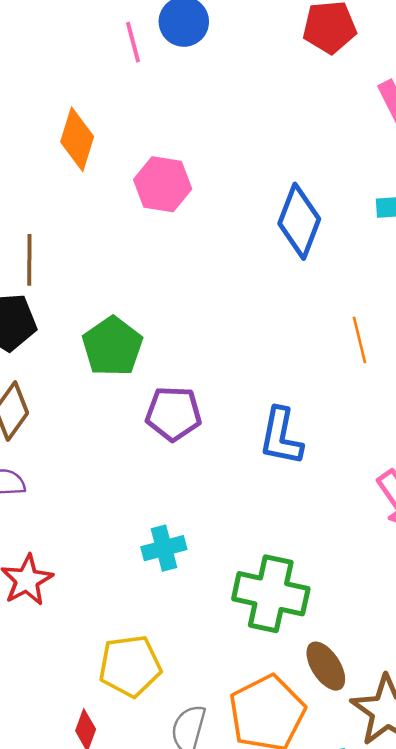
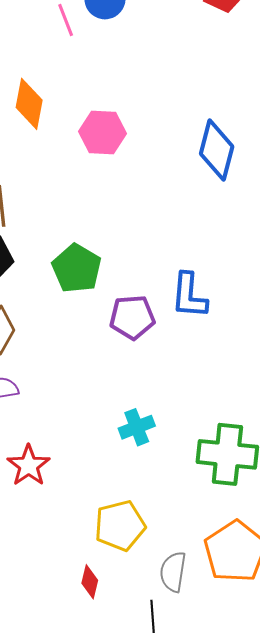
blue L-shape: (281, 437) -> (189, 296), moved

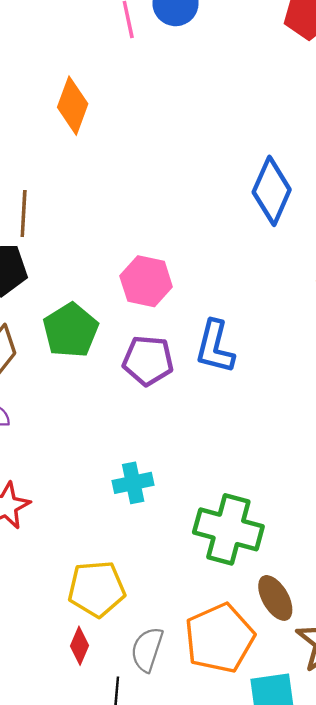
pink hexagon: (102, 132) -> (146, 281), moved
green pentagon: (77, 268) -> (71, 330), moved
red diamond: (90, 582) -> (79, 646), moved

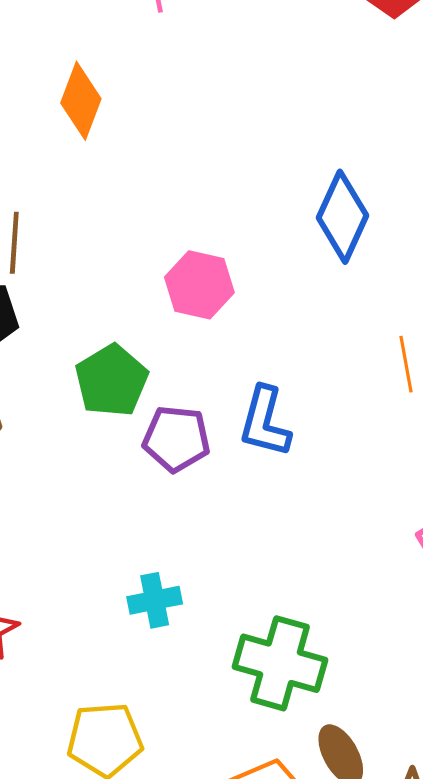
pink hexagon: (146, 281) -> (199, 285), moved
green pentagon: (71, 330) -> (112, 381), moved

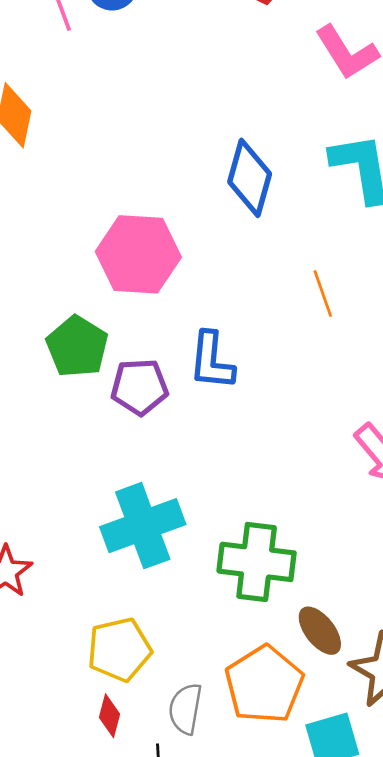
pink hexagon: (199, 285) -> (138, 254), size x1.4
cyan cross: (155, 600) -> (143, 526), size x1.8

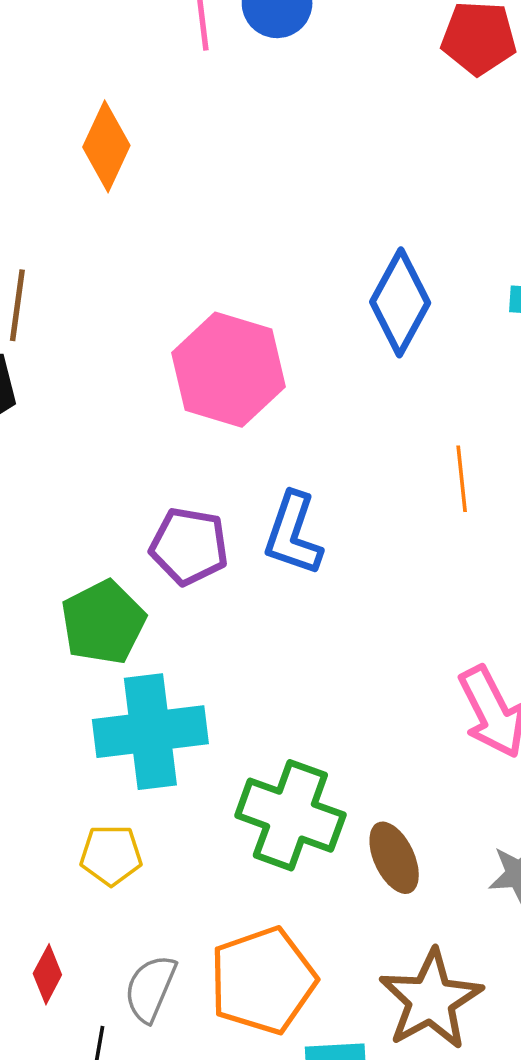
green pentagon: (77, 347) -> (103, 622), moved
brown ellipse: (320, 631) -> (394, 858), moved
yellow pentagon: (119, 649) -> (111, 855), moved, size x0.7

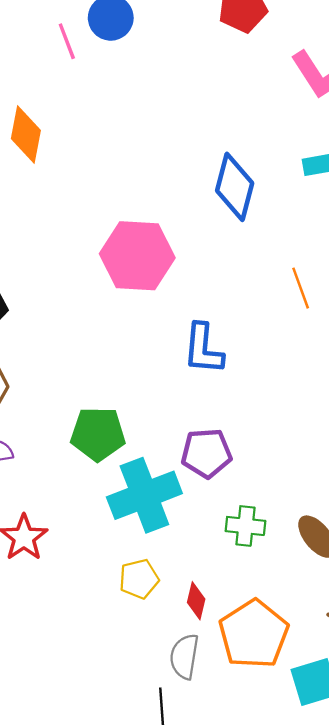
purple pentagon: (189, 546) -> (206, 453), moved
green pentagon: (103, 622) -> (98, 434), turned -30
green cross: (290, 815) -> (245, 526), size x0.6
red diamond: (47, 974) -> (196, 601), moved

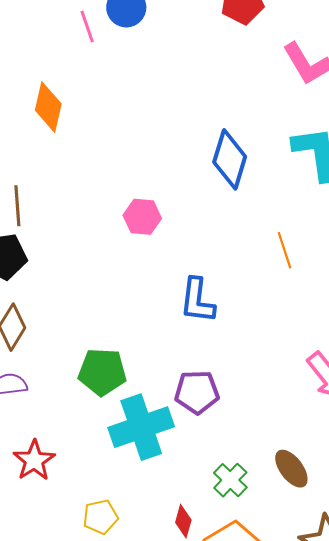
pink hexagon: (137, 256) -> (142, 217), size x0.6
green cross: (245, 526) -> (230, 480), moved, turned 36
yellow pentagon: (139, 579) -> (100, 517), moved

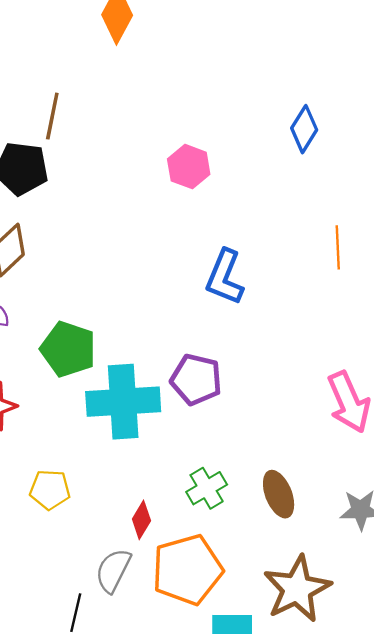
blue diamond: (230, 159) -> (304, 129), size x0.7
green pentagon: (102, 372) -> (68, 349), moved

